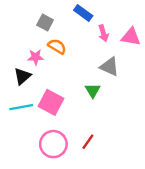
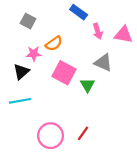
gray square: (45, 23) -> (28, 21), moved
orange semicircle: (57, 46) -> (54, 44), turned 114
pink square: (51, 102) -> (64, 73), moved

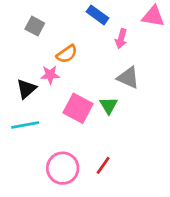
pink arrow: (98, 31) -> (121, 39), turned 32
pink triangle: (123, 35) -> (153, 16), moved
pink star: (34, 54) -> (50, 75), moved
pink square: (64, 73) -> (78, 108), moved

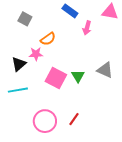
gray triangle: (128, 78) -> (105, 70), moved

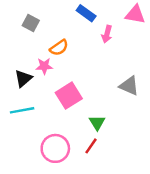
green triangle: (78, 76) -> (97, 123), moved
pink square: (56, 78) -> (69, 96), turned 30

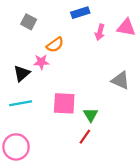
blue rectangle: (86, 13) -> (80, 13), turned -54
pink triangle: (135, 14) -> (126, 28), moved
pink square: (69, 96) -> (64, 103), moved, turned 35
pink circle: (55, 148) -> (16, 147), moved

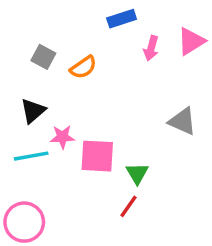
gray square: (29, 22) -> (43, 57), moved
pink triangle: (126, 28) -> (191, 41), turned -42
pink star: (41, 62) -> (62, 137), moved

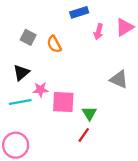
orange semicircle: (83, 67) -> (54, 44), turned 96

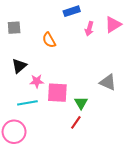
gray square: (28, 37) -> (14, 28), moved, turned -32
gray triangle: (119, 79) -> (108, 82), moved
cyan line: (20, 102) -> (27, 103), moved

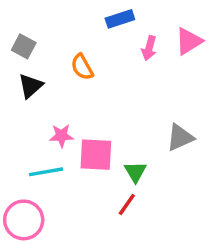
gray square: (14, 28) -> (24, 46), turned 32
black triangle: (19, 66) -> (31, 86), moved
gray triangle: (108, 82) -> (180, 137), turned -48

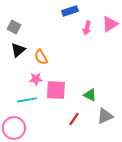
orange semicircle: (82, 67) -> (41, 57), moved
gray triangle: (180, 137) -> (105, 116), moved
green triangle: (135, 172) -> (90, 95), moved, turned -32

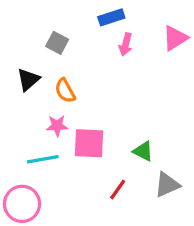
gray square: (14, 27) -> (57, 43), moved
pink arrow: (87, 28) -> (126, 44), moved

